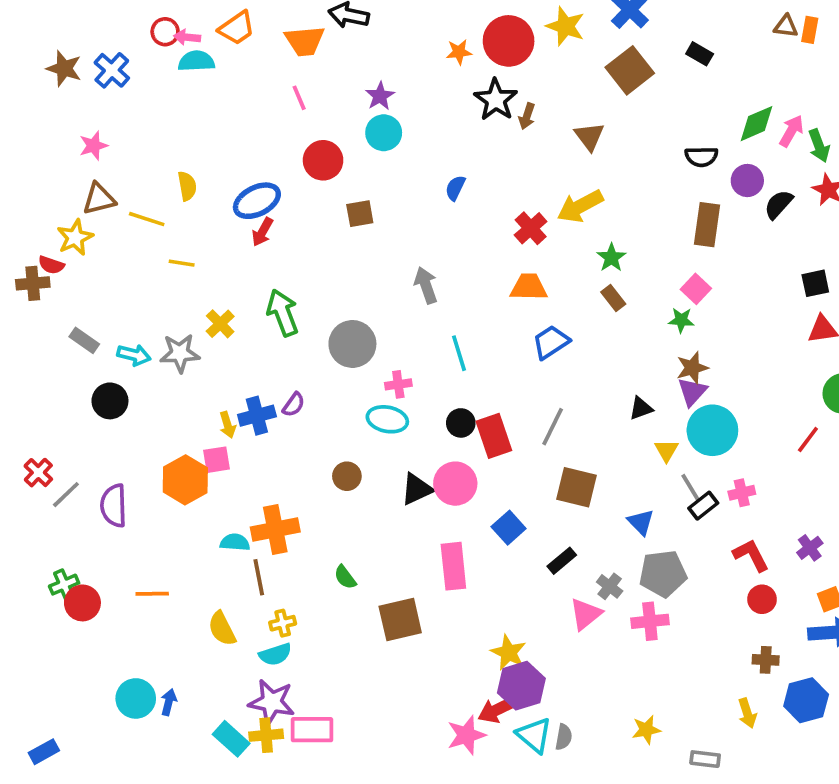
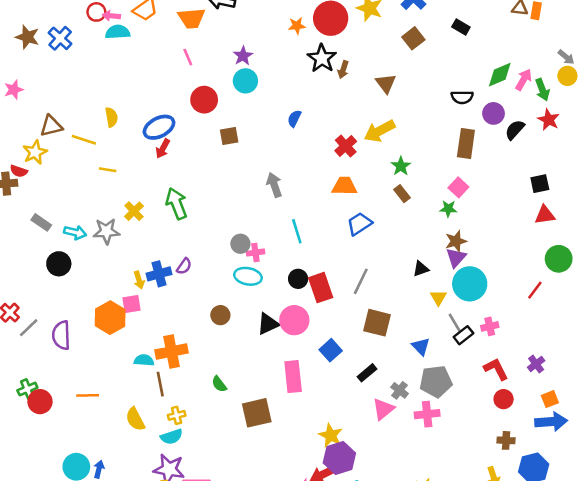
brown square: (630, 70) -> (413, 38), size x0.7
pink star: (93, 146) -> (14, 90), moved
gray circle: (352, 344) -> (240, 244), moved, size x0.6

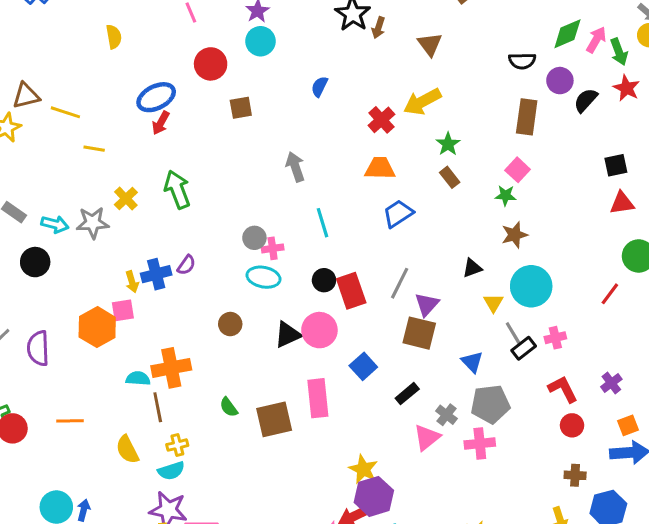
yellow semicircle: (111, 117) -> (114, 37), moved
purple triangle: (456, 258) -> (427, 304), moved
brown square: (257, 413) -> (274, 419), moved

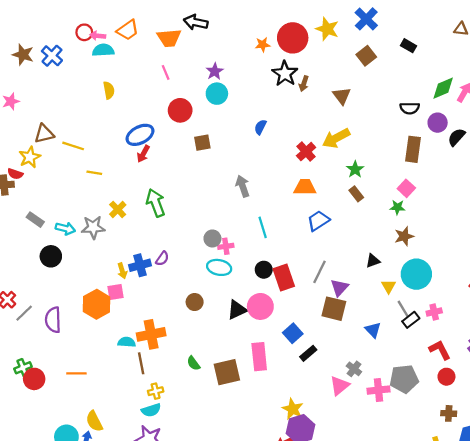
black rectangle: (407, 394) -> (308, 353), moved
gray pentagon: (490, 404) -> (404, 379), moved
yellow semicircle: (127, 450) -> (94, 421), moved

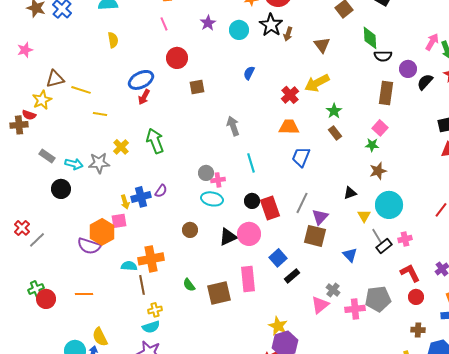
green diamond: (443, 88) -> (370, 38), moved, turned -70
cyan circle: (217, 94) -> (239, 30), moved
blue trapezoid: (318, 221) -> (301, 157), turned -35
purple semicircle: (53, 320) -> (89, 246), moved, turned -70

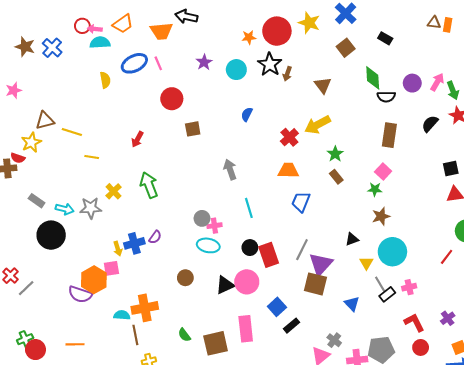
purple circle: (408, 69) -> (412, 83), moved
blue ellipse: (141, 80) -> (134, 63), moved
black circle: (61, 189) -> (51, 235), size x1.4
purple triangle: (320, 217) -> (321, 264), size x1.4

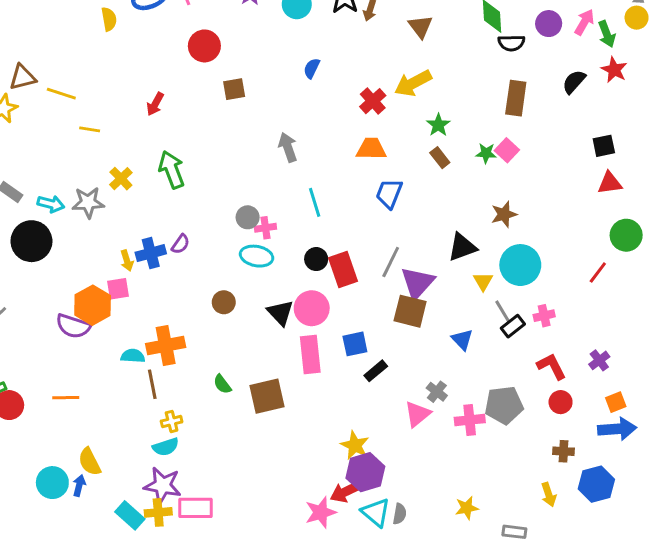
green star: (375, 189) -> (486, 153), moved
black triangle: (352, 239) -> (462, 247), size x1.5
black triangle: (225, 285) -> (280, 313), turned -48
blue square: (277, 307) -> (355, 344), turned 30
pink rectangle: (246, 329) -> (310, 354), moved

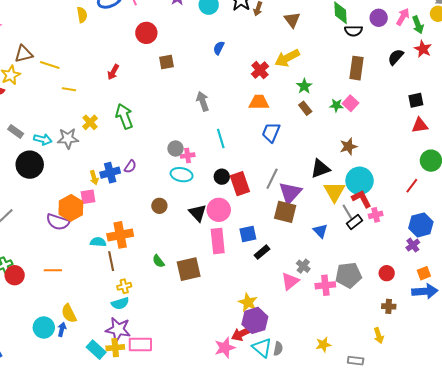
yellow triangle: (483, 281) -> (334, 192), size x1.6
red L-shape: (552, 366) -> (362, 199), moved
blue hexagon: (596, 484) -> (421, 225), moved

